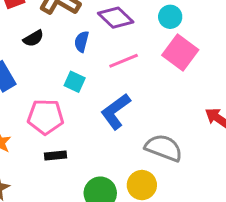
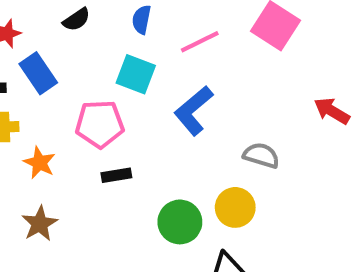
cyan square: (75, 82) -> (136, 74), size x1.4
gray semicircle: (164, 148) -> (261, 155), size x0.7

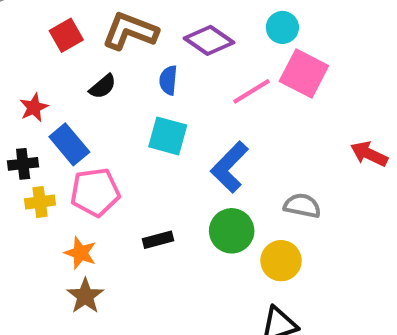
pink line: (200, 42) -> (252, 91), moved
pink pentagon: (100, 124) -> (95, 192), moved
orange star: (39, 163) -> (80, 253), moved
green circle: (180, 222) -> (232, 231), moved

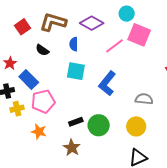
black semicircle: (103, 87) -> (42, 50), turned 80
green circle: (232, 231) -> (99, 125), moved
brown star: (85, 296) -> (72, 148), moved

